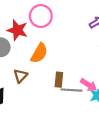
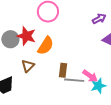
red star: (17, 30) -> (26, 36), moved

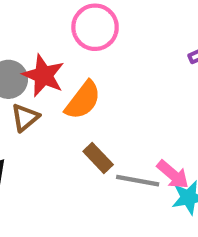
brown triangle: (28, 66) -> (25, 118), moved
brown rectangle: (63, 70) -> (98, 158), moved, turned -56

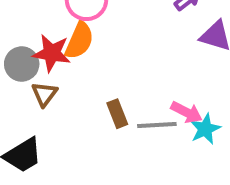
orange semicircle: (83, 100) -> (79, 41), moved
brown rectangle: (98, 158) -> (117, 114), turned 36

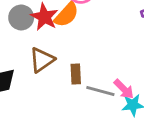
brown triangle: (45, 94) -> (42, 60), moved, size x1.4

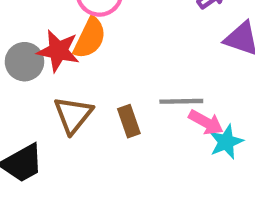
gray line: (100, 91) -> (181, 101), moved

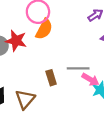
orange semicircle: (90, 38) -> (44, 29), moved
brown triangle: (73, 115) -> (25, 99), moved

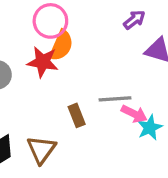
red star: (16, 41) -> (43, 62), moved

